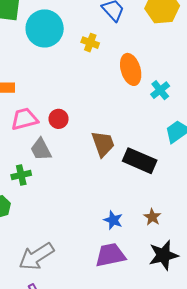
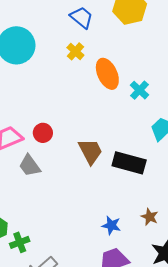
yellow cross: (90, 43) -> (75, 51), moved, turned 30
green cross: (21, 175) -> (20, 242), moved

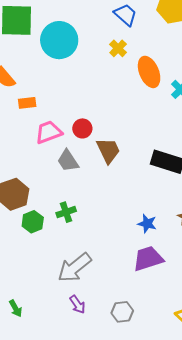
brown trapezoid: (90, 151) -> (108, 150), moved
green cross: (20, 242) -> (66, 212), moved

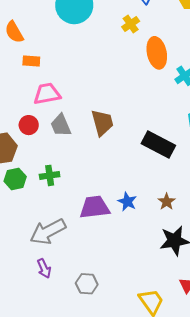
red circle: (82, 128) -> (29, 125), moved
purple trapezoid: (148, 259) -> (95, 207), moved

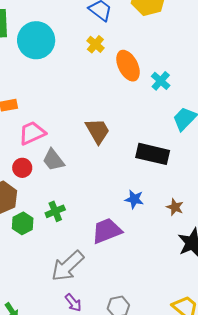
brown trapezoid: (102, 123) -> (98, 131), moved
blue star: (127, 202) -> (134, 199), moved

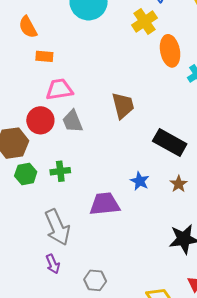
yellow cross: (95, 44) -> (144, 21), size x1.4
red circle: (22, 168) -> (40, 120), size x1.4
brown star: (175, 207) -> (179, 184), moved
gray arrow: (68, 266) -> (57, 227), turned -87

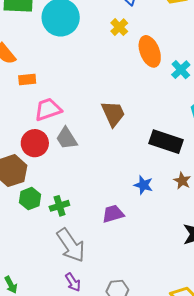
yellow cross: (144, 21) -> (119, 27), size x0.7
green cross: (60, 171) -> (59, 206), moved
purple trapezoid: (105, 204) -> (113, 214), size x0.7

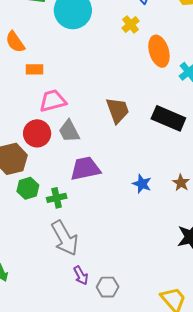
black rectangle: (166, 142) -> (168, 118), moved
purple trapezoid: (113, 214) -> (85, 169), moved, size x1.4
purple arrow: (73, 282) -> (81, 275), moved

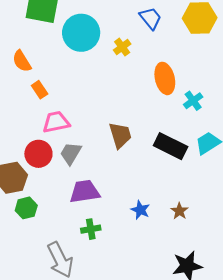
yellow cross: (131, 25) -> (122, 47), moved
orange rectangle: (35, 69) -> (40, 90), turned 54
gray trapezoid: (69, 131) -> (71, 153), turned 55
green cross: (57, 198) -> (91, 229), moved

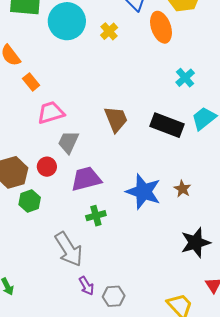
orange ellipse: (165, 78) -> (161, 27), moved
red circle: (38, 154) -> (47, 167), moved, size x0.7
blue star: (140, 210) -> (143, 192), size x1.8

